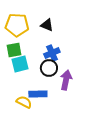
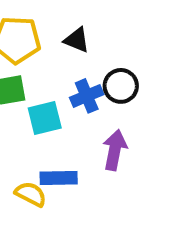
cyan square: (20, 64) -> (45, 118), moved
black circle: (49, 68) -> (121, 86), moved

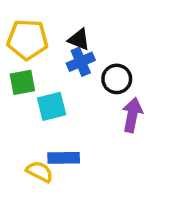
blue cross: (87, 96) -> (81, 62), moved
purple arrow: (115, 150) -> (132, 115), moved

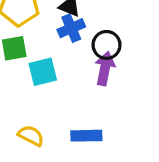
purple arrow: (132, 115) -> (105, 68), moved
blue rectangle: (64, 158) -> (86, 136), moved

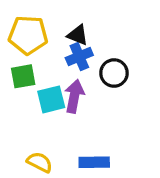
purple arrow: (105, 68) -> (74, 96), moved

